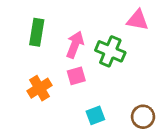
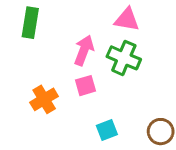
pink triangle: (138, 20) -> (127, 20), moved
green rectangle: (37, 32) -> (30, 23), moved

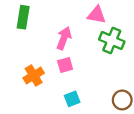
green cross: (124, 58) -> (112, 41), moved
cyan square: (107, 130) -> (72, 99), moved

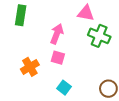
pink square: (65, 65) -> (58, 58), turned 32
cyan square: (72, 99) -> (64, 88), turned -32

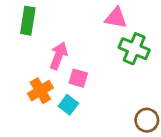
pink arrow: (57, 34) -> (59, 56), moved
cyan square: (64, 88) -> (68, 105), moved

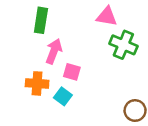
green rectangle: (28, 21) -> (41, 20), moved
orange cross: (40, 91) -> (37, 83), turned 35

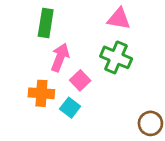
green cross: (123, 45) -> (116, 57), moved
pink square: (72, 72) -> (80, 80), turned 30

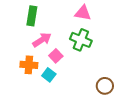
pink arrow: (60, 57) -> (42, 40), turned 36

